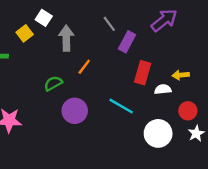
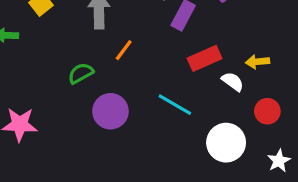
red rectangle: (143, 73) -> (205, 58), turned 50
white semicircle: (163, 89) -> (233, 82), turned 42
white star: (196, 133) -> (279, 161), moved

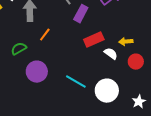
cyan line: (175, 105) -> (76, 82), moved
red circle: (267, 111) -> (136, 62), moved

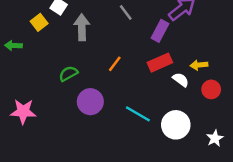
purple rectangle: (81, 14) -> (160, 31), moved
orange line: (45, 35) -> (115, 64), moved

